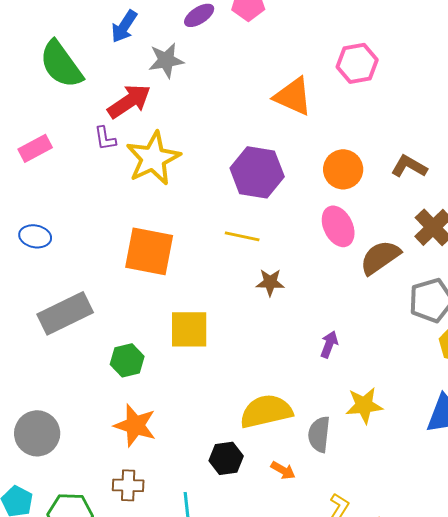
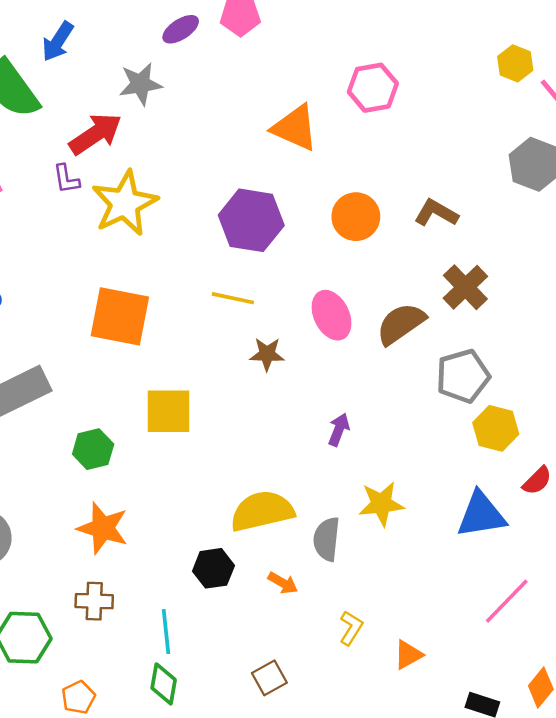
blue arrow: (124, 26) -> (58, 41), moved
pink ellipse: (338, 226) -> (332, 315), moved

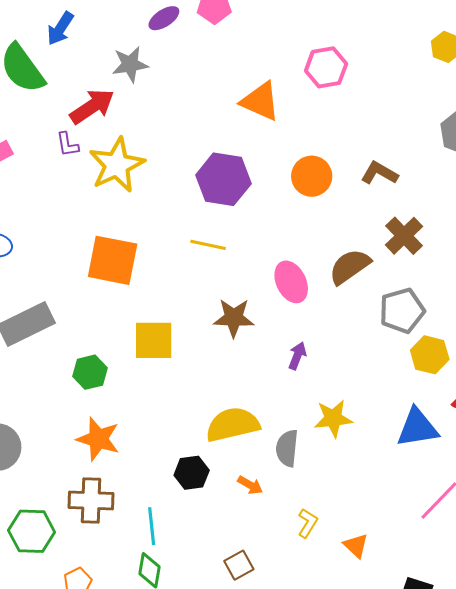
pink ellipse: (332, 315) -> (291, 282), moved
brown star: (267, 354) -> (234, 318), moved, size x1.4
brown cross: (94, 601) -> (91, 500), size x1.4
orange triangle: (408, 655) -> (356, 546), turned -48

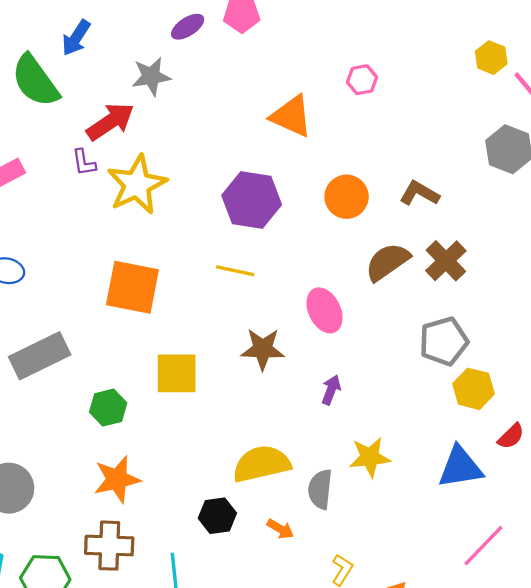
pink hexagon: (326, 67) -> (362, 80), size x0.7
brown semicircle: (350, 267) -> (387, 262), moved
orange star: (98, 439) -> (117, 479), turned -30

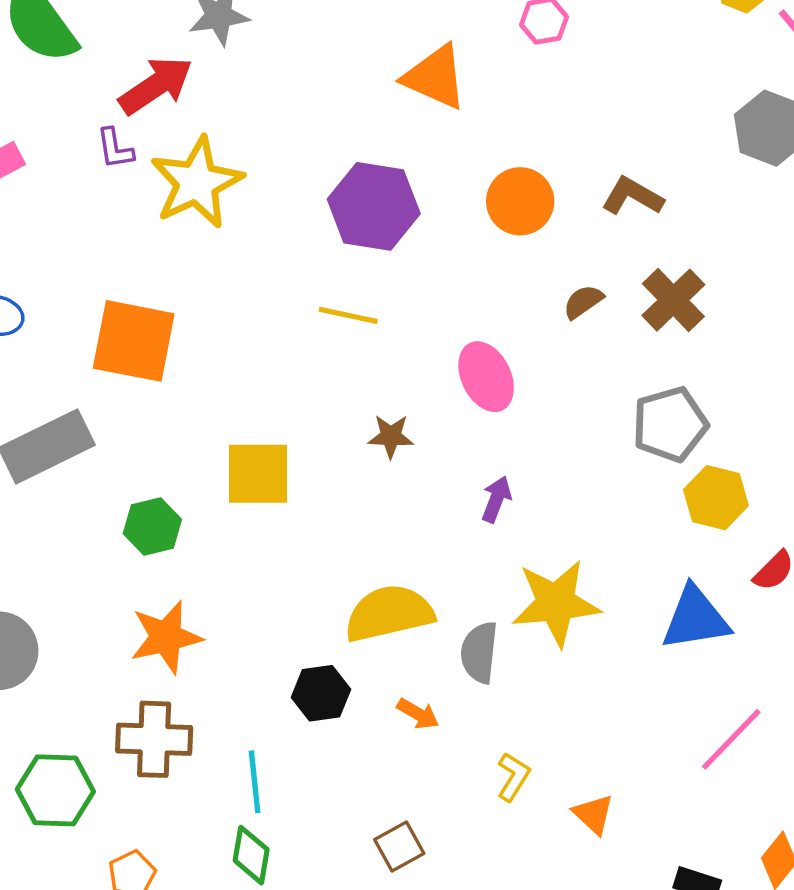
brown semicircle: (387, 262) -> (583, 302), size x0.6
orange square: (132, 287) -> (134, 341), moved
brown star: (263, 349) -> (391, 436), size x0.7
yellow star: (370, 457) -> (556, 603), size x1.4

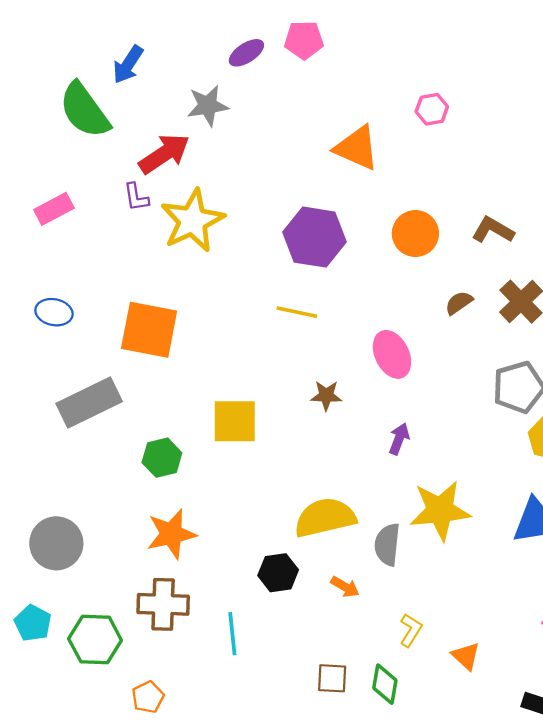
brown square: (399, 847) -> (332, 678), turned 32
green diamond: (251, 855) -> (385, 684), moved

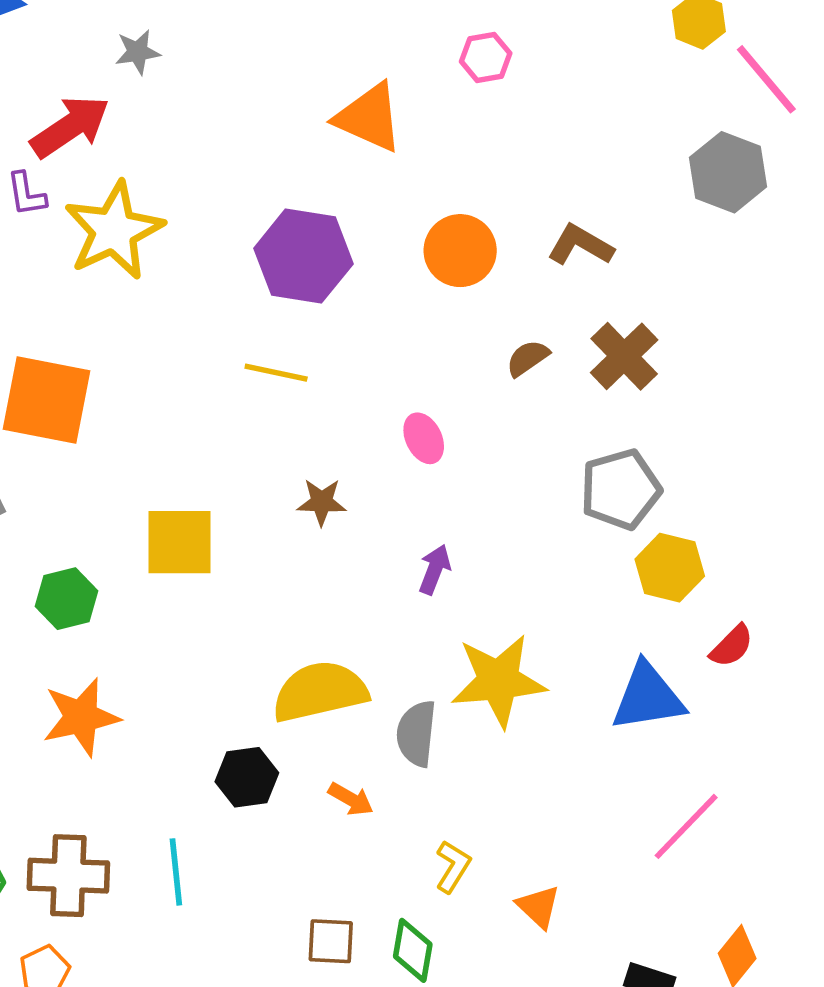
gray star: (208, 106) -> (138, 52), size x0.7
pink ellipse: (392, 354) -> (424, 438), size x0.7
brown cross: (163, 604) -> (68, 876), moved

